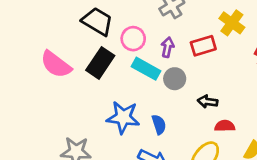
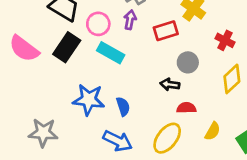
purple arrow: (168, 47) -> (130, 20), moved
gray circle: (175, 79) -> (188, 62), moved

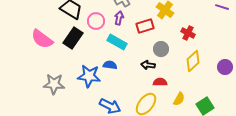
cyan rectangle: (111, 53) -> (117, 42), moved
blue semicircle: (123, 106) -> (110, 65), moved, turned -64
gray star: (43, 133) -> (54, 84), moved

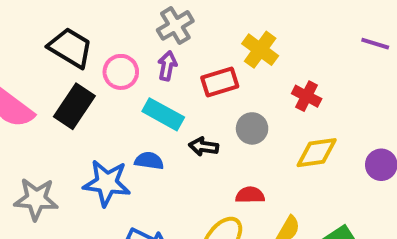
yellow diamond: (193, 61) -> (317, 153), turned 35
black arrow: (148, 65) -> (204, 147), moved

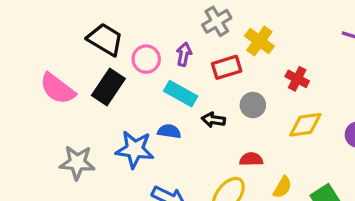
gray cross: (175, 25) -> (217, 21), moved

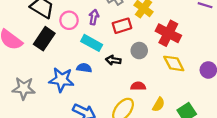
red cross: (297, 79) -> (168, 33), size x1.6
yellow diamond: (305, 125) -> (174, 63), turned 70

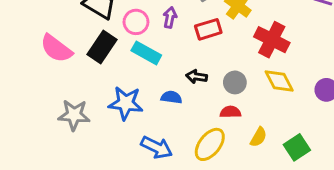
cyan rectangle: (92, 43) -> (146, 53), moved
gray circle: (139, 51) -> (235, 82), moved
blue semicircle: (84, 68) -> (171, 97), moved

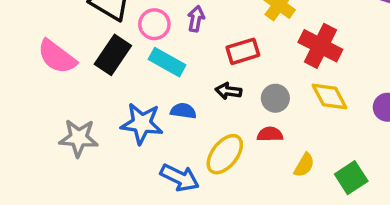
red rectangle: (208, 29) -> (243, 51), moved
blue semicircle: (171, 97) -> (183, 111), moved
yellow ellipse: (210, 144) -> (225, 154), moved

